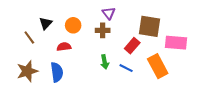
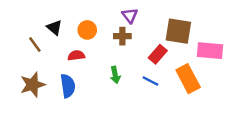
black triangle: (46, 23) -> (54, 28), turned -32
green arrow: (105, 62) -> (115, 75), moved

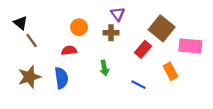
black triangle: (54, 28) -> (21, 23), moved
brown square: (178, 31) -> (162, 28), turned 30
orange rectangle: (188, 79) -> (171, 71), size x0.7
blue line: (150, 81) -> (139, 85), moved

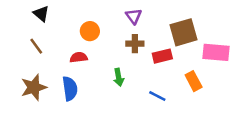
black triangle: (21, 23) -> (41, 14), moved
brown square: (162, 28) -> (184, 32), turned 35
brown cross: (111, 33) -> (135, 44), moved
red rectangle: (143, 49) -> (162, 56), turned 35

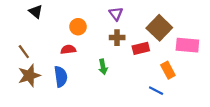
brown square: (184, 32) -> (159, 28), turned -30
brown line: (36, 46) -> (24, 52), moved
blue line: (157, 96) -> (156, 91), moved

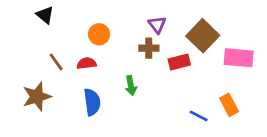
purple triangle: (116, 14) -> (157, 25), moved
brown line: (24, 52) -> (56, 62), moved
orange rectangle: (168, 70) -> (229, 105), moved
blue semicircle: (61, 77) -> (92, 102), moved

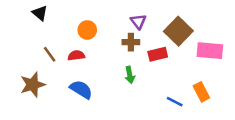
green arrow: (131, 85) -> (130, 75), moved
blue semicircle: (92, 102) -> (81, 89), turned -50

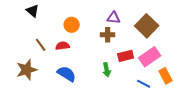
purple triangle: (138, 21) -> (114, 18), turned -48
pink rectangle: (210, 51) -> (150, 57), moved, turned -40
red rectangle: (158, 54) -> (126, 56), moved
green arrow: (130, 75) -> (107, 70), moved

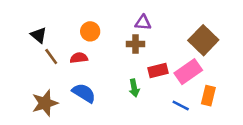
black triangle: (33, 11) -> (39, 35), moved
brown square: (147, 26) -> (203, 40), moved
brown star: (27, 70) -> (45, 103), moved
orange rectangle: (166, 76) -> (208, 96), turned 42

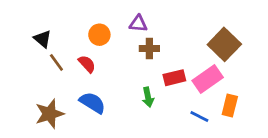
purple triangle: (143, 23) -> (138, 24), moved
red semicircle: (79, 58) -> (87, 64), turned 54

